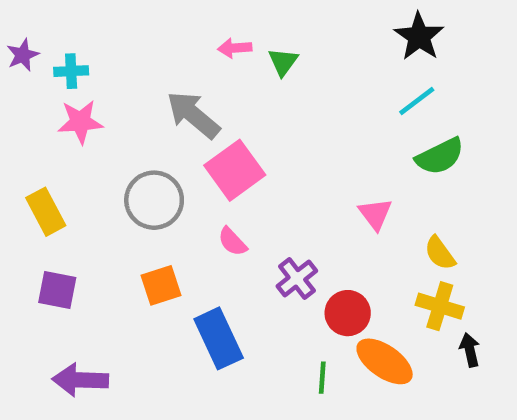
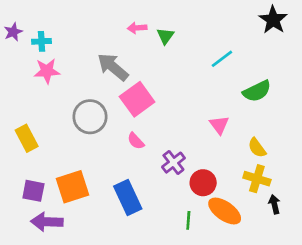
black star: (419, 37) -> (273, 20), moved
cyan line: (417, 101) -> (222, 59), moved
yellow rectangle: (46, 212) -> (27, 138), moved
orange square: (161, 285) -> (72, 187), moved, size x1.4
purple square: (57, 290) -> (33, 191), moved

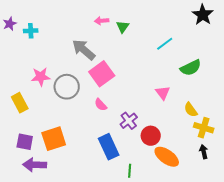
pink star: (47, 71) -> (41, 77), moved
yellow cross: (257, 179) -> (204, 128), moved
blue rectangle: (128, 198) -> (109, 147), moved
green line: (188, 220) -> (130, 171), moved

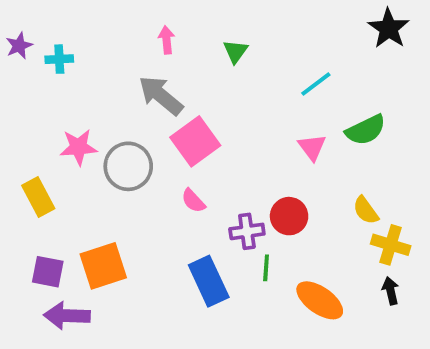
pink arrow: (102, 21) -> (167, 40), moved, turned 88
pink triangle: (163, 93) -> (312, 147), moved
purple cross: (129, 121) -> (247, 231), turned 30
red circle: (151, 136) -> (289, 216), moved
green line: (130, 171) -> (266, 268), moved

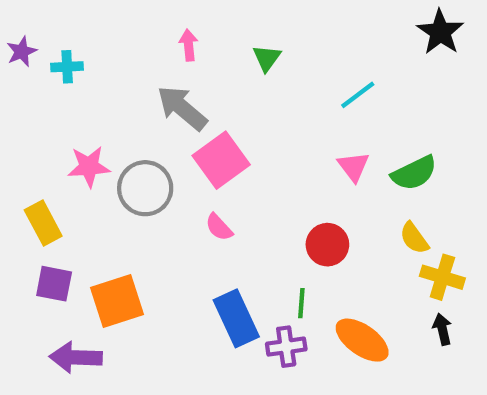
green semicircle: (366, 130) -> (414, 173), moved
purple cross: (247, 231) -> (286, 347), moved
purple square: (48, 272) -> (54, 284), moved

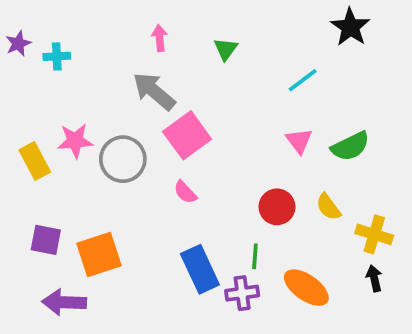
black star: (440, 32) -> (350, 27), moved
yellow rectangle: (43, 223) -> (35, 161), moved
yellow semicircle: (414, 238) -> (328, 207), moved

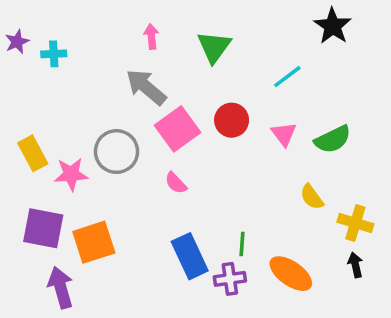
green triangle: (226, 49) -> (214, 47), size x1.5
pink star: (75, 141) -> (71, 174), moved
red circle: (277, 207) -> (232, 120), moved
purple square: (46, 240) -> (43, 228), size x1.4
purple arrow: (64, 302) -> (61, 288), turned 72

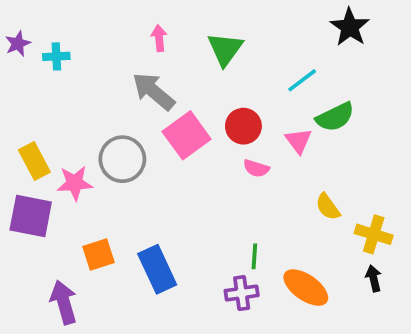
green semicircle: (333, 139) -> (335, 117), moved
pink semicircle: (176, 183) -> (256, 168), moved, turned -30
purple square: (43, 228) -> (31, 216), moved
orange square: (94, 242) -> (99, 255), size x0.7
blue rectangle: (190, 256) -> (157, 269), moved

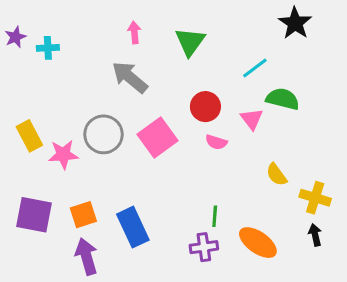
green semicircle: (335, 117) -> (283, 99), turned -140
pink square: (187, 135) -> (158, 137), moved
purple square: (31, 216) -> (34, 215), moved
purple arrow: (64, 302) -> (87, 256), moved

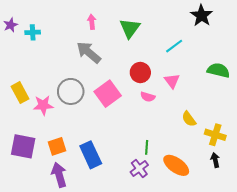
green semicircle: (283, 99) -> (218, 70), moved
purple cross: (204, 247) -> (139, 169), turned -30

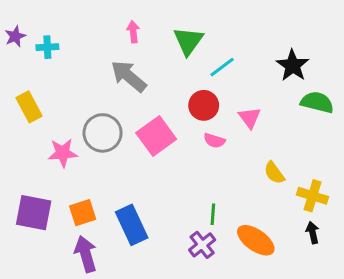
black star: (202, 16) -> (293, 65), moved
cyan line: (174, 46) -> (222, 67), moved
yellow rectangle: (20, 93) -> (29, 107), moved

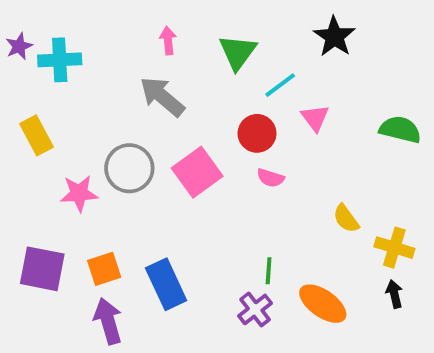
cyan cross: (47, 47) -> (60, 60), size x1.5
black star: (293, 65) -> (334, 37), moved
pink triangle: (250, 118) -> (315, 118), moved

